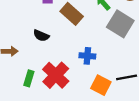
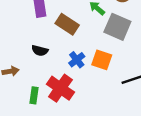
blue cross: (87, 56) -> (77, 60), moved, turned -35
orange square: (101, 85) -> (102, 60), moved

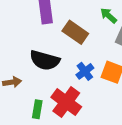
black semicircle: (40, 51) -> (45, 60), size x1.6

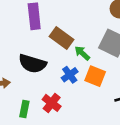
green arrow: (108, 15) -> (82, 53), moved
red cross: (66, 102) -> (52, 103), size x0.7

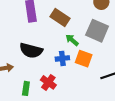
brown rectangle: (62, 38) -> (60, 17), moved
blue cross: (70, 75) -> (62, 58), turned 32

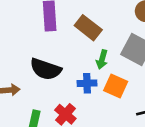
green arrow: (72, 40) -> (102, 60), turned -120

